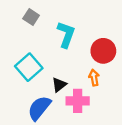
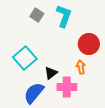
gray square: (31, 17) -> (37, 15), moved
cyan L-shape: (66, 35) -> (64, 16), moved

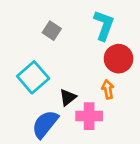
gray square: (37, 15) -> (52, 31), moved
cyan L-shape: (64, 16) -> (104, 25), moved

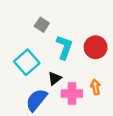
cyan L-shape: (104, 25) -> (64, 47), moved
orange arrow: (108, 89) -> (96, 87), moved

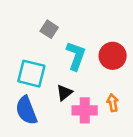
cyan square: (27, 62) -> (31, 74), turned -35
blue semicircle: (36, 100) -> (26, 110), moved, turned -60

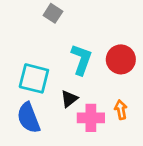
gray square: (49, 29) -> (53, 13), moved

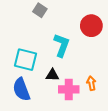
red circle: (121, 59) -> (91, 26), moved
black triangle: (69, 99) -> (52, 75), turned 40

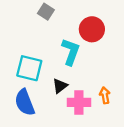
red circle: (91, 26) -> (92, 29), moved
black triangle: (52, 75) -> (60, 86), turned -40

